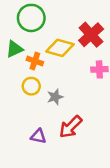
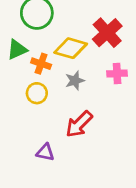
gray star: (55, 97) -> (75, 81), moved
red arrow: (71, 127) -> (79, 124), moved

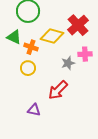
green triangle: (17, 50) -> (14, 37), turned 49
gray star: (75, 81) -> (68, 63), moved

